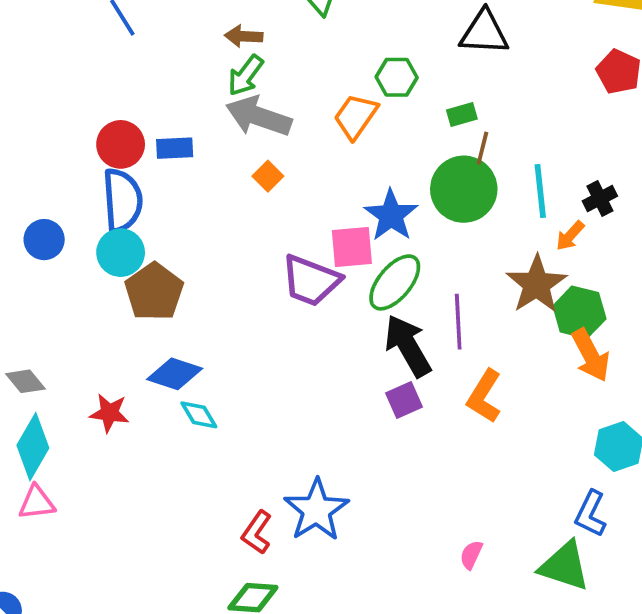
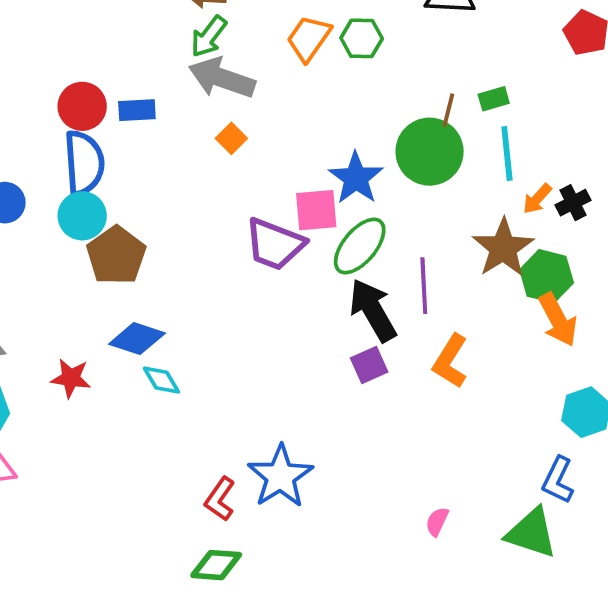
green rectangle: (462, 115) -> (494, 99), moved
orange trapezoid: (356, 116) -> (309, 38), moved
black cross: (600, 199) -> (573, 203), moved

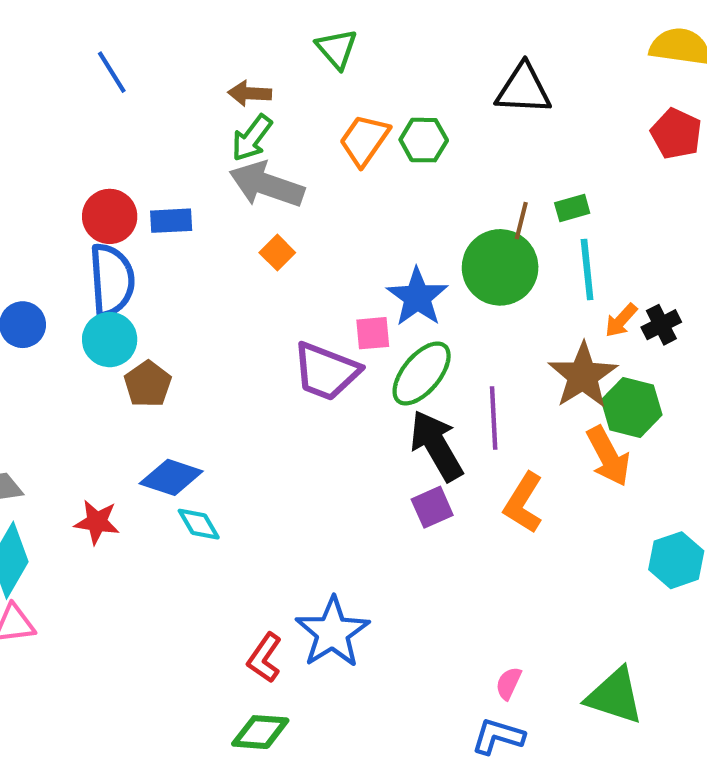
pink square: (316, 210) -> (373, 333), size x0.7
brown pentagon: (116, 255) -> (148, 384), size x0.7
orange arrow: (558, 320) -> (608, 456), moved
blue L-shape: (558, 480) -> (498, 736), moved, turned 81

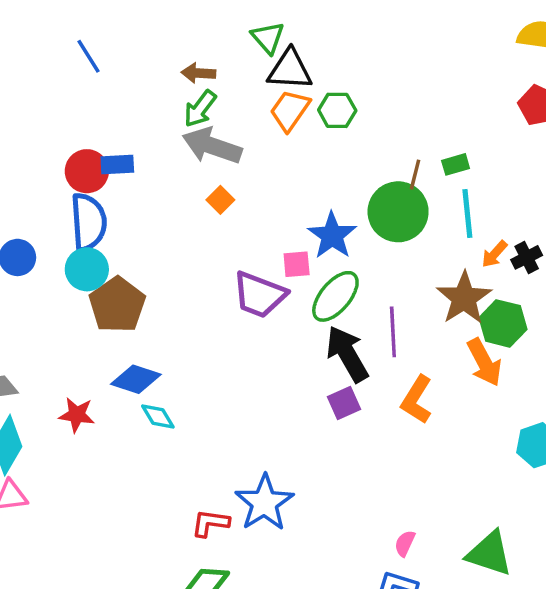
black triangle: (523, 89) -> (290, 70), moved
blue rectangle: (171, 221) -> (117, 164), moved
brown pentagon: (148, 384) -> (117, 305), size x1.5
red L-shape: (265, 658) -> (210, 523), turned 63

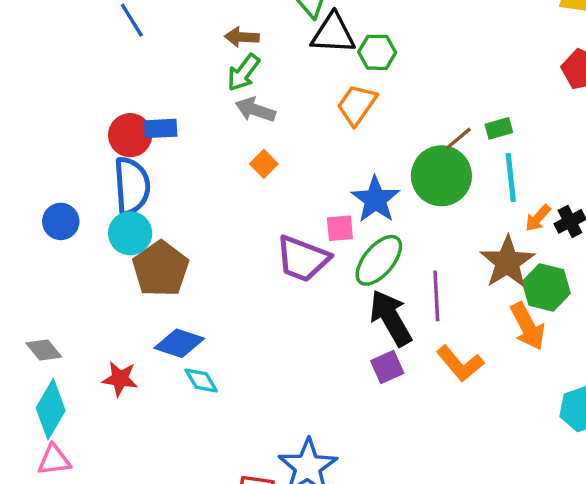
orange trapezoid: (290, 110) -> (357, 105), moved
green hexagon: (337, 110) -> (377, 52), moved
gray arrow: (212, 146) -> (255, 110), size x0.7
brown line: (415, 175) -> (458, 139), turned 36
orange L-shape: (417, 400) -> (460, 364), turned -72

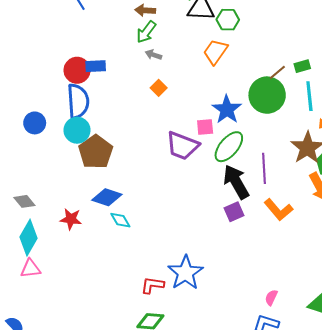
gray arrow: (255, 110) -> (153, 55), size x0.7

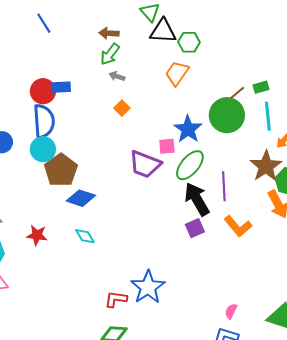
blue diamond: (107, 197) -> (81, 198), moved

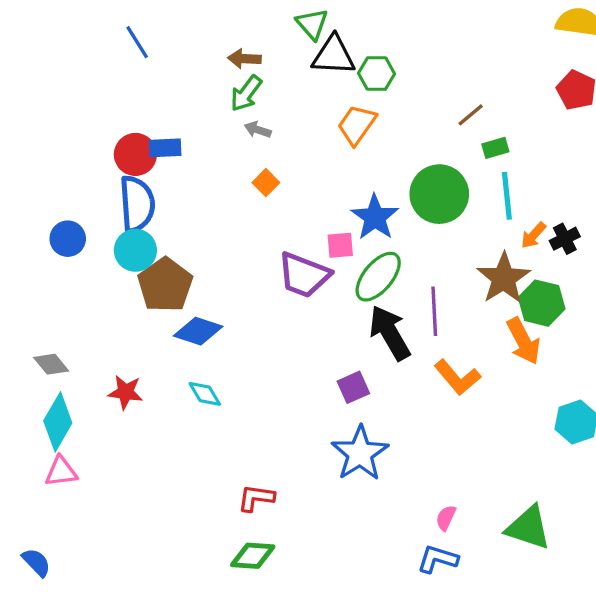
brown line: (237, 93) -> (471, 115), moved
purple square: (195, 228) -> (353, 387), moved
blue star: (148, 287) -> (360, 453), moved

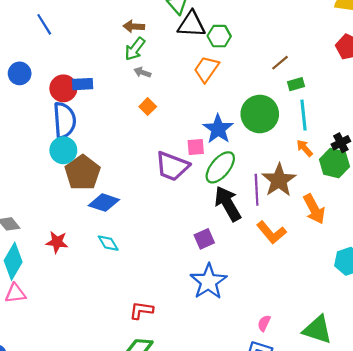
blue line: (137, 42) -> (44, 24), moved
orange arrow: (533, 235) -> (305, 148), moved, turned 96
blue circle: (68, 239) -> (20, 73), moved
brown star: (504, 278) -> (279, 180), moved
green hexagon: (542, 303) -> (334, 163), moved

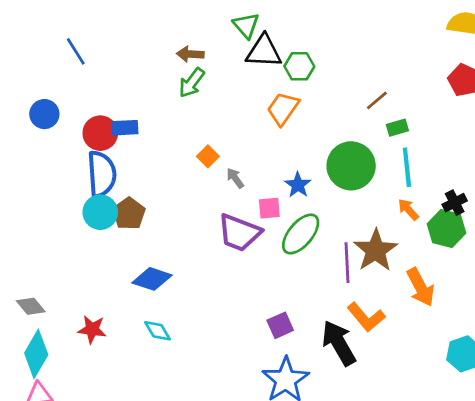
gray arrow: (142, 72) -> (235, 178), moved, turned 35
blue star: (218, 129) -> (298, 185), size x0.7
brown pentagon: (83, 173) -> (129, 214), moved, size x0.7
black arrow: (228, 204) -> (339, 343), moved

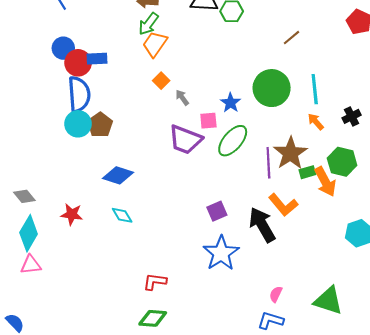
orange trapezoid: (283, 109) -> (155, 44), moved
blue circle: (44, 114) -> (63, 48), moved
green rectangle: (397, 128) -> (307, 172), moved
green hexagon: (446, 229) -> (342, 162), moved

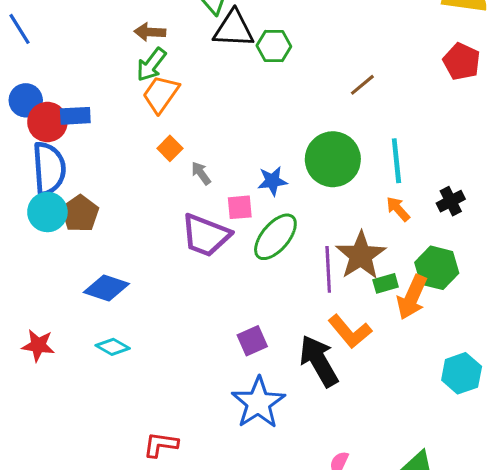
blue star: (231, 103) -> (272, 181), turned 30
orange arrow: (325, 182) -> (412, 297), turned 52
cyan diamond: (122, 215) -> (113, 347), turned -30

